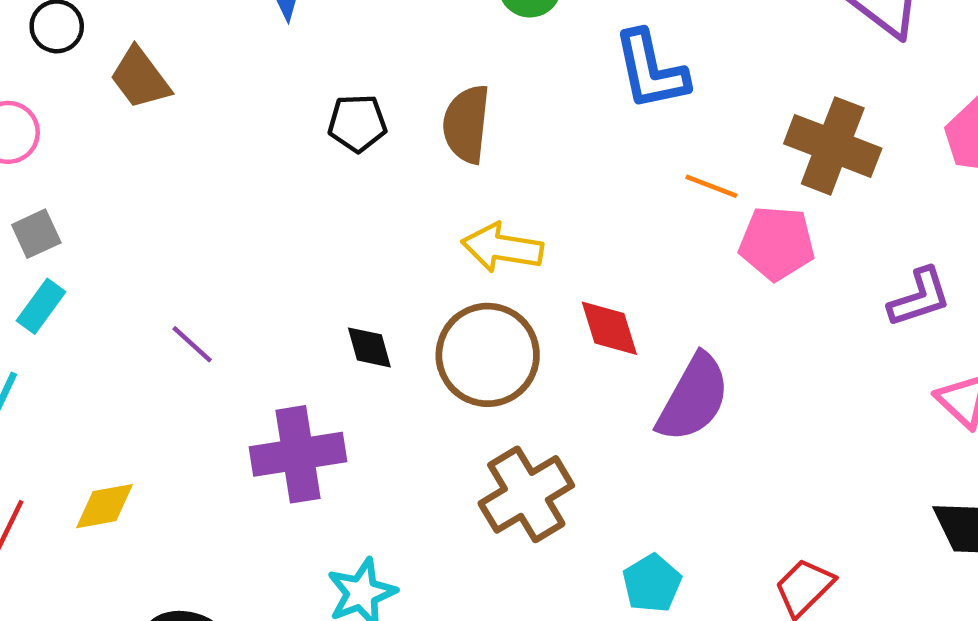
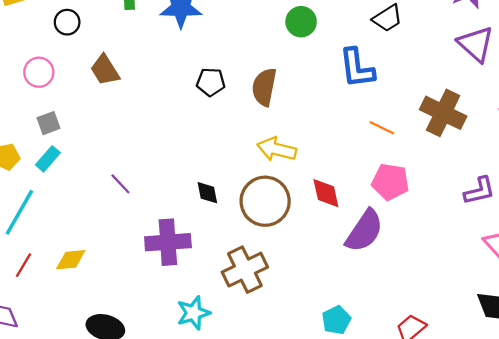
brown trapezoid: (140, 78) -> (105, 70), moved
pink pentagon: (777, 243) -> (390, 182), moved
brown cross: (526, 494) -> (245, 270), moved

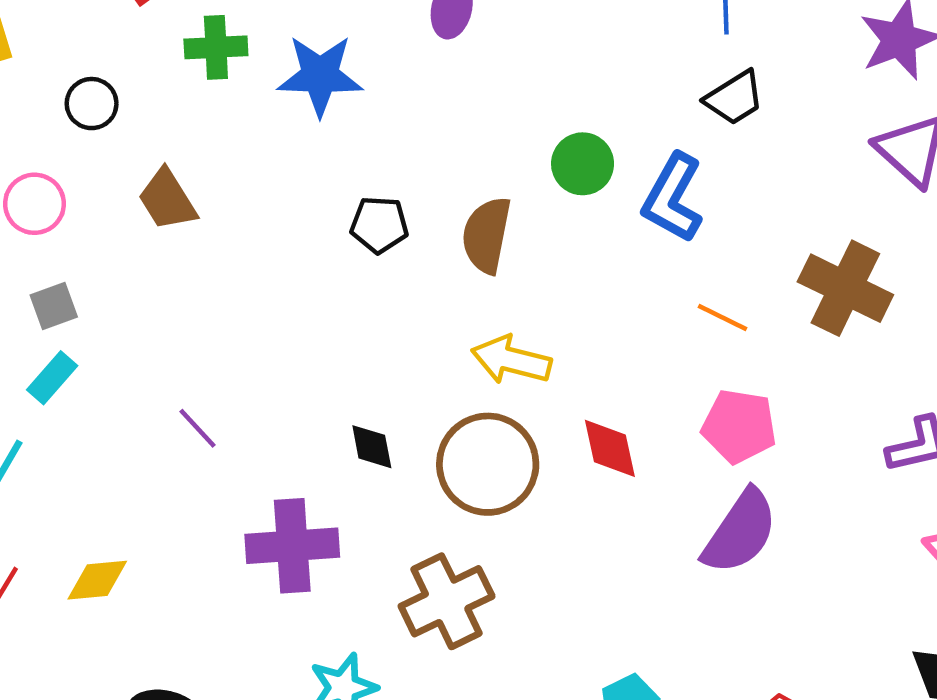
green circle: (301, 22) -> (583, 164), moved
blue L-shape: (357, 68) -> (673, 198), turned 36
purple semicircle: (364, 231) -> (740, 532), moved

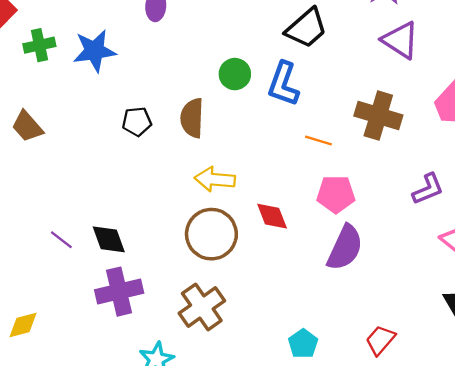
black trapezoid: (734, 98) -> (306, 28), size x1.4
black diamond: (372, 447) -> (109, 239), moved, size x1.4

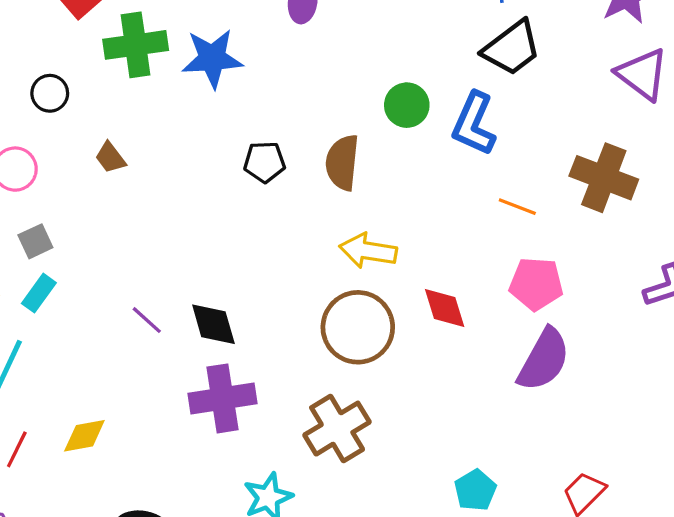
green cross: (39, 45) -> (136, 45), size x1.4
brown trapezoid: (27, 126) -> (110, 158), size x0.7

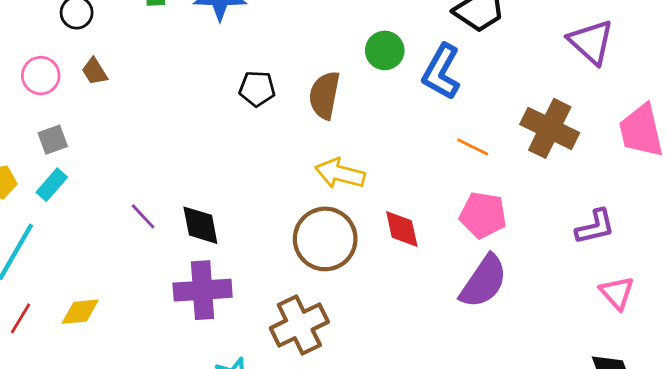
brown trapezoid: (110, 158) -> (95, 71), moved

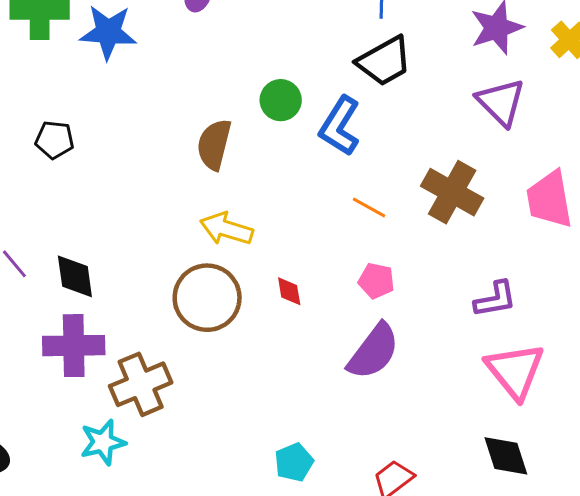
black pentagon: (257, 89) -> (55, 140), moved
pink pentagon: (483, 215) -> (376, 281), size x0.7
red diamond: (402, 229) -> (289, 291), size x0.7
pink triangle: (617, 293) -> (515, 371), size x1.6
brown cross: (299, 325) -> (141, 384), moved

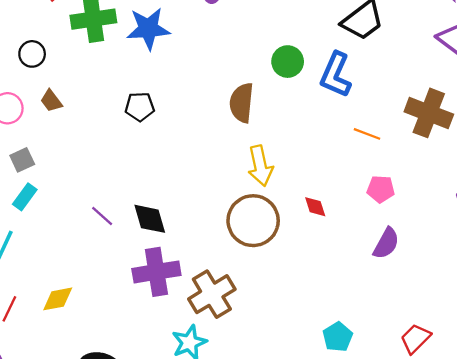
black pentagon: (55, 140) -> (140, 107), moved
yellow arrow: (226, 229) -> (260, 166), turned -111
purple semicircle: (373, 351) -> (386, 243), size x0.7

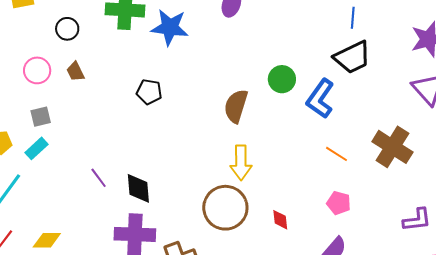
red diamond: (315, 207) -> (280, 220), moved

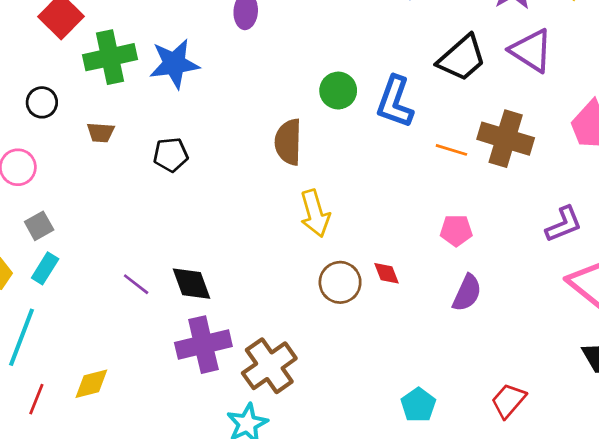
black trapezoid: (352, 57) -> (462, 58), moved
brown trapezoid: (75, 72) -> (101, 133), moved, turned -45
orange line: (337, 154) -> (451, 150), moved
brown circle: (225, 208) -> (340, 282), moved, size x0.7

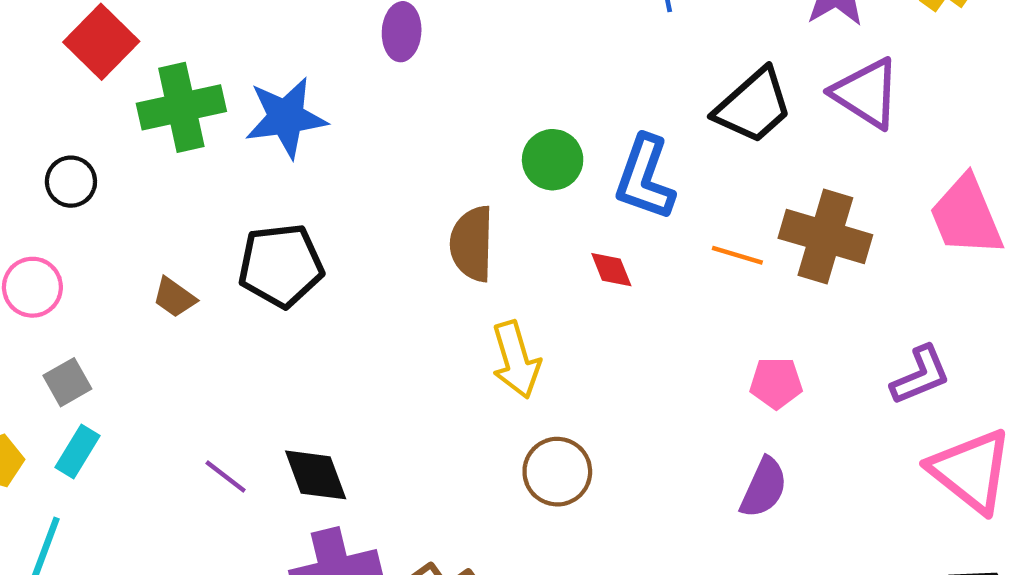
brown trapezoid: (101, 133) -> (174, 297), moved, turned 32
black pentagon: (171, 155) -> (281, 265), size x1.5
pink pentagon: (456, 231) -> (776, 383), moved
red diamond: (386, 273) -> (611, 270), moved

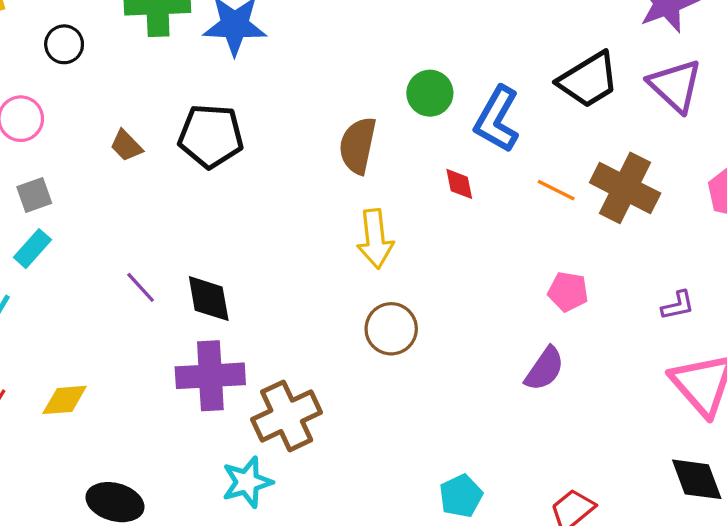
purple L-shape: (920, 375) -> (678, 305), size x0.7

